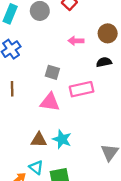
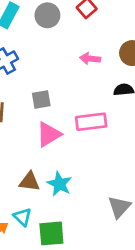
gray square: (52, 72) -> (41, 99), moved, turned -32
pink triangle: (50, 102) -> (49, 134), turned -45

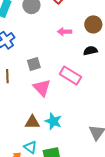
pink rectangle: (91, 122) -> (70, 75), turned 45
pink triangle: (49, 134) -> (42, 88), turned -36

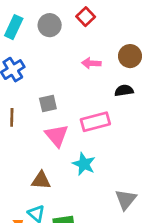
pink rectangle: (70, 75) -> (95, 122), turned -50
cyan star: (53, 121) -> (84, 164), moved

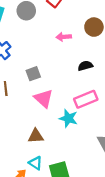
black semicircle: (124, 90) -> (85, 66), moved
pink rectangle: (95, 122) -> (86, 99), moved

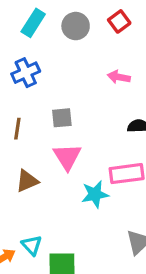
cyan star: (68, 118) -> (95, 194), turned 30
brown triangle: (36, 136) -> (27, 181), moved, turned -35

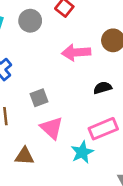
pink arrow: (119, 77) -> (76, 52), size x1.5
brown triangle: (27, 181) -> (24, 156), turned 42

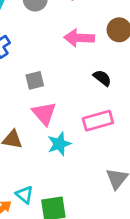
black semicircle: (103, 88) -> (102, 78), turned 48
cyan star: (82, 152) -> (59, 144), moved

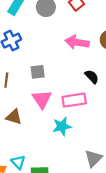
pink rectangle: (98, 121) -> (74, 100), moved
cyan star: (59, 144) -> (62, 126), moved

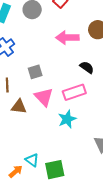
brown triangle: (14, 117) -> (19, 107), moved

